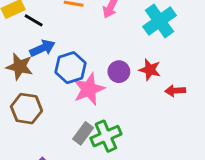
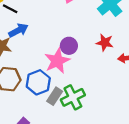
blue hexagon: (71, 68) -> (38, 82), moved
purple circle: (119, 72) -> (69, 46), moved

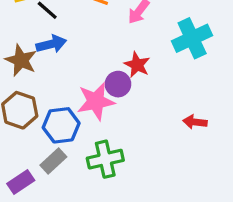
red star: (105, 43) -> (137, 65), moved
gray rectangle: (55, 96) -> (53, 161), moved

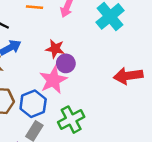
red star: (137, 65) -> (55, 49), moved
red arrow: (195, 122) -> (128, 76), size x1.6

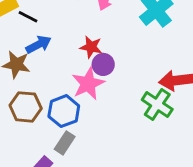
green cross: (71, 120) -> (157, 104), moved, turned -30

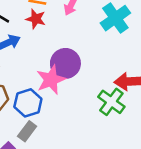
red star: (91, 47) -> (36, 19), moved
purple circle: (103, 64) -> (65, 63), size x1.5

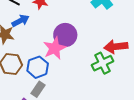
green cross: (111, 102) -> (103, 63), turned 30

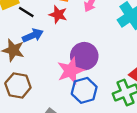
blue hexagon: (38, 67) -> (84, 90), moved

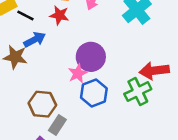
pink star: (71, 71) -> (78, 74), size x0.7
brown hexagon: (18, 85) -> (42, 104), moved

